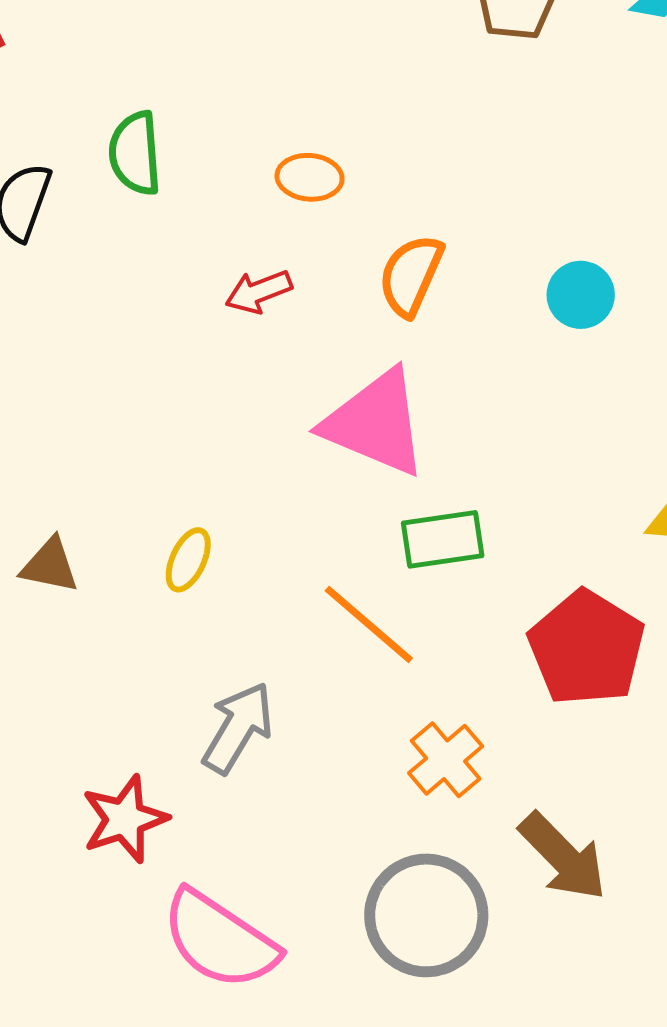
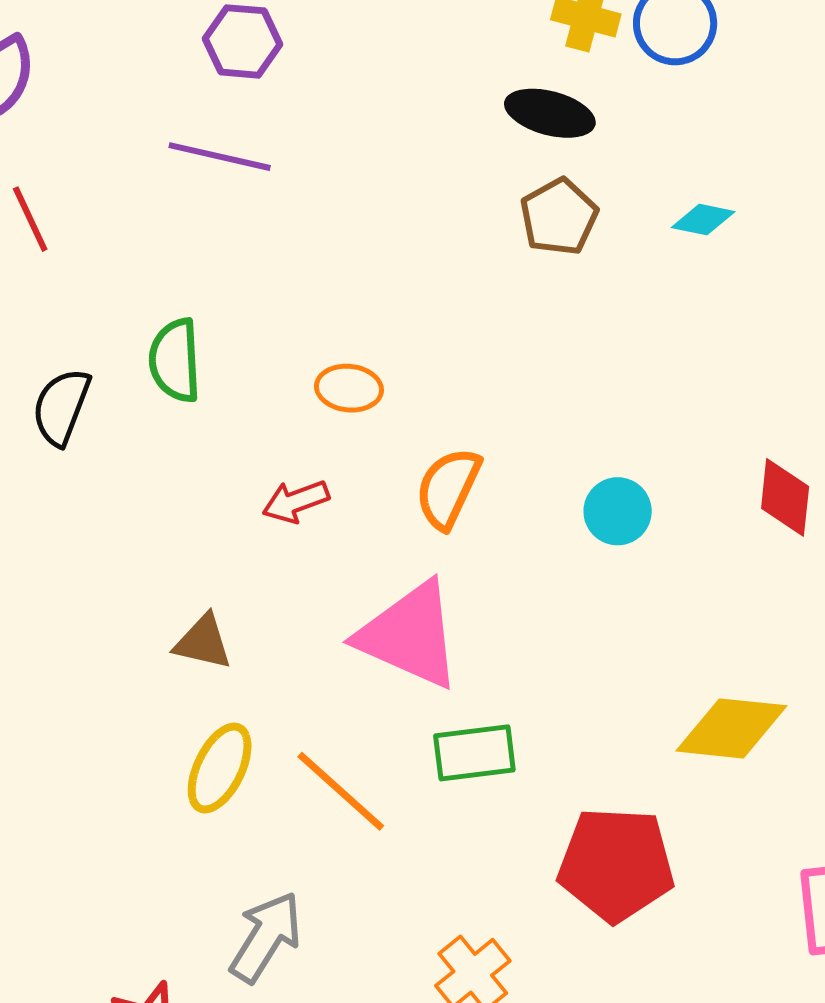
yellow ellipse: (188, 560) -> (220, 768), size x1.4
brown triangle: (50, 565) -> (203, 642), moved
orange line: (369, 624) -> (341, 791), moved
red pentagon: (587, 648) -> (616, 864), turned -30

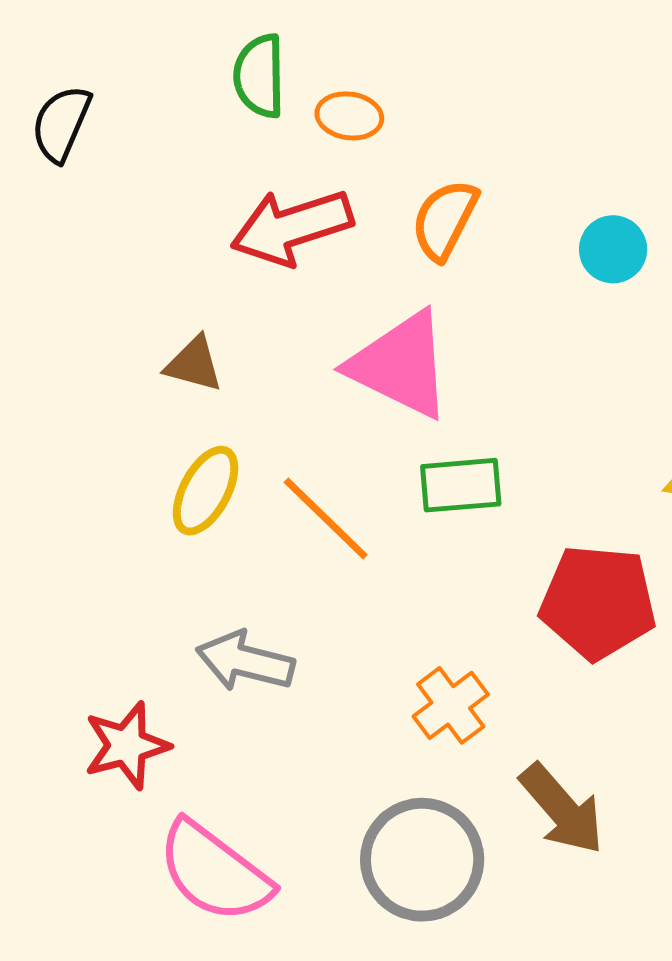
green semicircle: (175, 360) -> (259, 76), moved
red arrow: (296, 501) -> (292, 227), size x1.8
gray arrow: (266, 937) -> (245, 661), turned -110

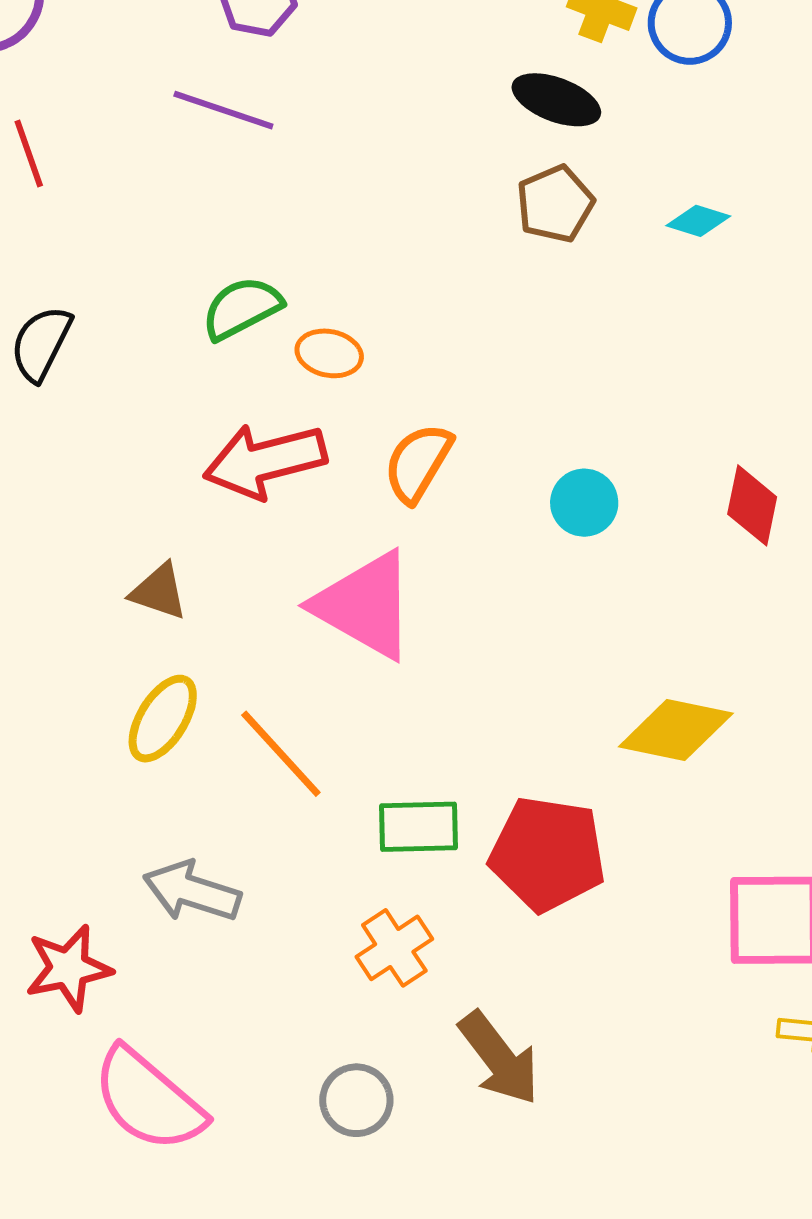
green semicircle: (259, 76) -> (242, 308), turned 60
green rectangle: (461, 485) -> (418, 827), moved
gray circle: (422, 860) -> (356, 1100), size x0.6

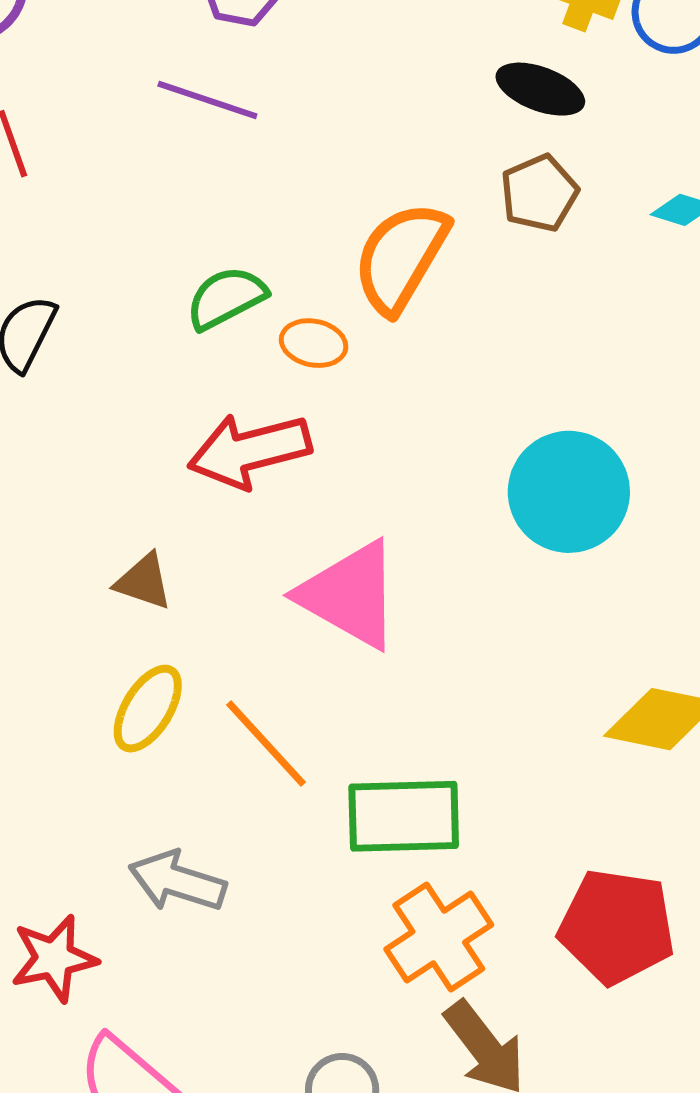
orange semicircle: (418, 463) -> (401, 257), moved, size x1.4
cyan circle: (584, 503) -> (569, 492), size x1.8
green rectangle: (418, 827) -> (404, 816), size x1.4
red pentagon: (548, 854) -> (617, 926), moved
orange cross: (394, 948) -> (439, 937), moved, size x1.4

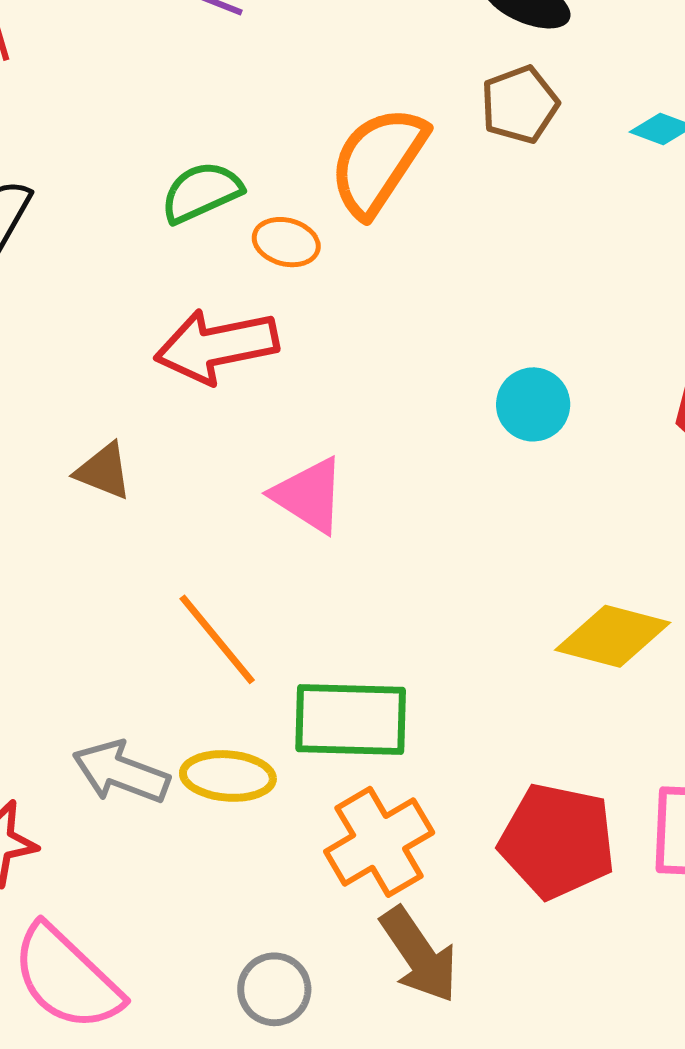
cyan circle: (569, 492) -> (533, 404), size x0.6
pink triangle: (350, 595) -> (309, 495), size x0.7
yellow ellipse: (148, 709) -> (228, 776), moved, turned 60

